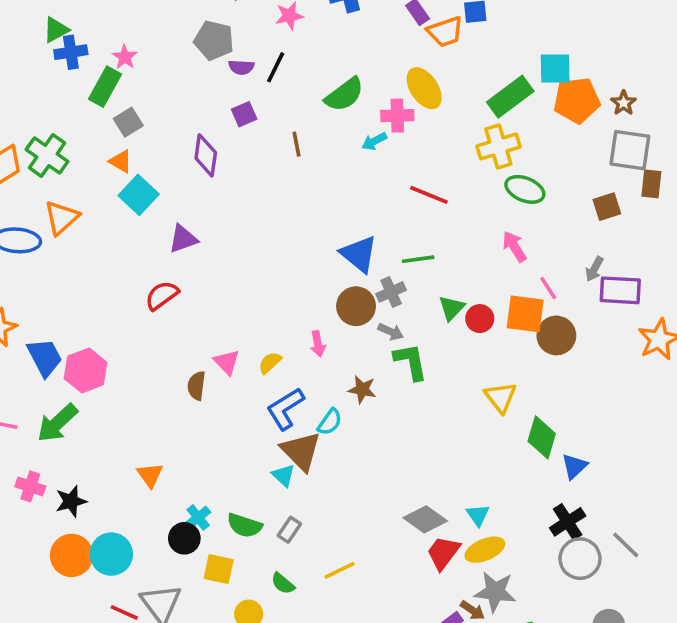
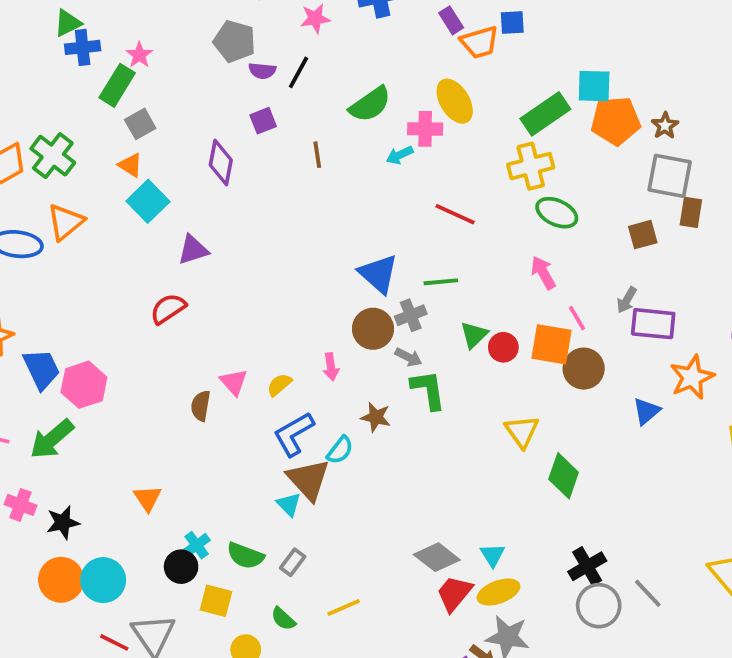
blue triangle: (574, 466) -> (646, 411), moved

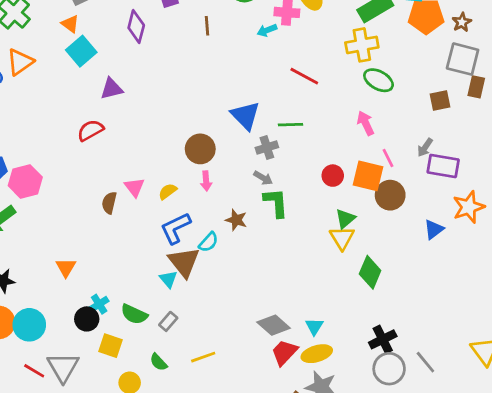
brown circle: (373, 329) -> (200, 149), moved
green triangle: (474, 335) -> (345, 219), moved

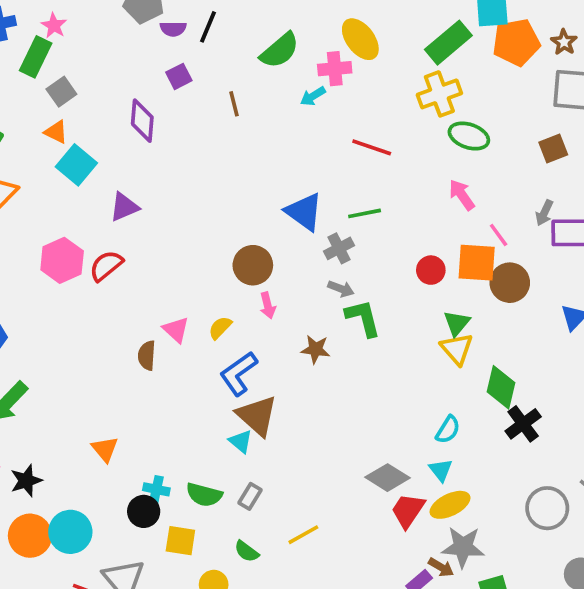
pink hexagon: (25, 181) -> (62, 260), moved
cyan semicircle: (208, 242) -> (448, 430), moved
cyan cross: (99, 304) -> (156, 489), turned -36
black cross: (383, 339) -> (523, 424), moved

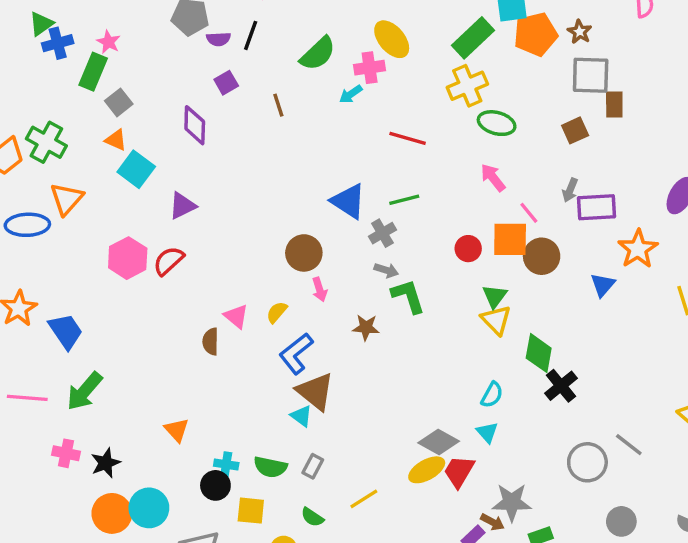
yellow ellipse: (450, 505) -> (427, 470), moved

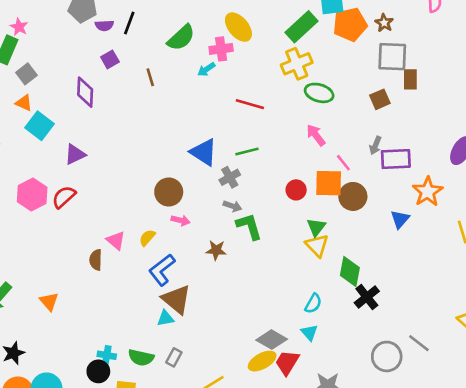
pink arrow: (320, 289) -> (181, 220), turned -60
cyan triangle: (301, 416) -> (165, 318), turned -48
orange triangle: (177, 430) -> (49, 301), moved

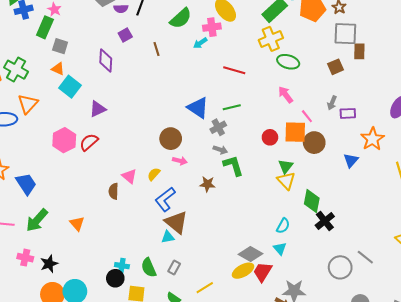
gray square: (26, 74) -> (60, 46), turned -35
purple rectangle: (396, 159) -> (348, 113), size x0.7
green semicircle: (141, 358) -> (149, 268), turned 54

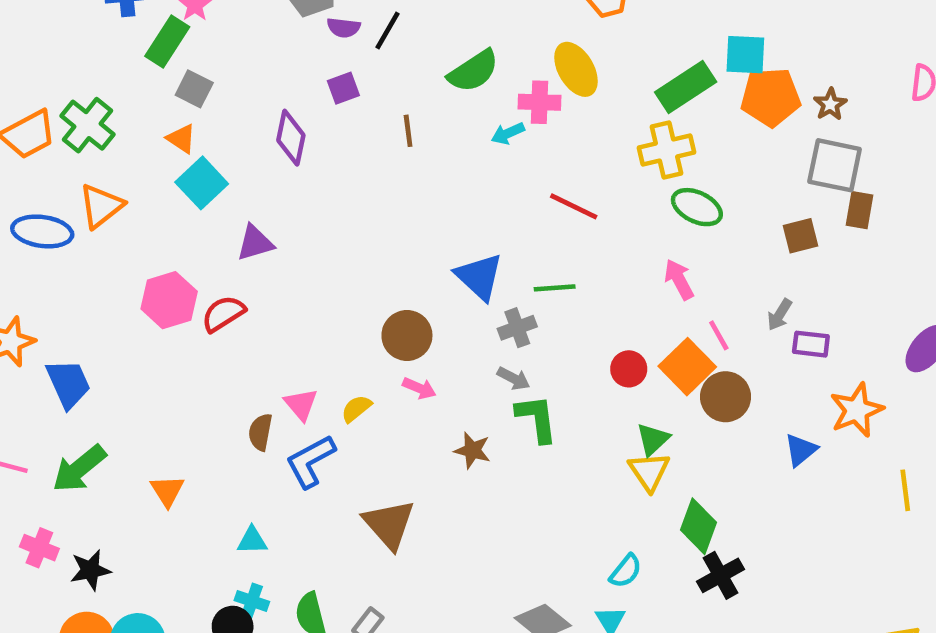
orange square: (295, 132) -> (687, 367), turned 35
blue L-shape: (165, 199) -> (310, 461), moved
cyan triangle: (168, 237) -> (252, 540), moved

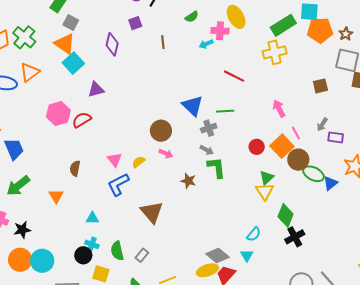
green semicircle: (473, 71) -> (192, 17), size x0.6
orange triangle: (181, 139) -> (65, 44), size x1.6
green ellipse: (697, 207) -> (313, 174), moved
brown square: (801, 236) -> (320, 86), moved
brown semicircle: (260, 432) -> (75, 168), moved

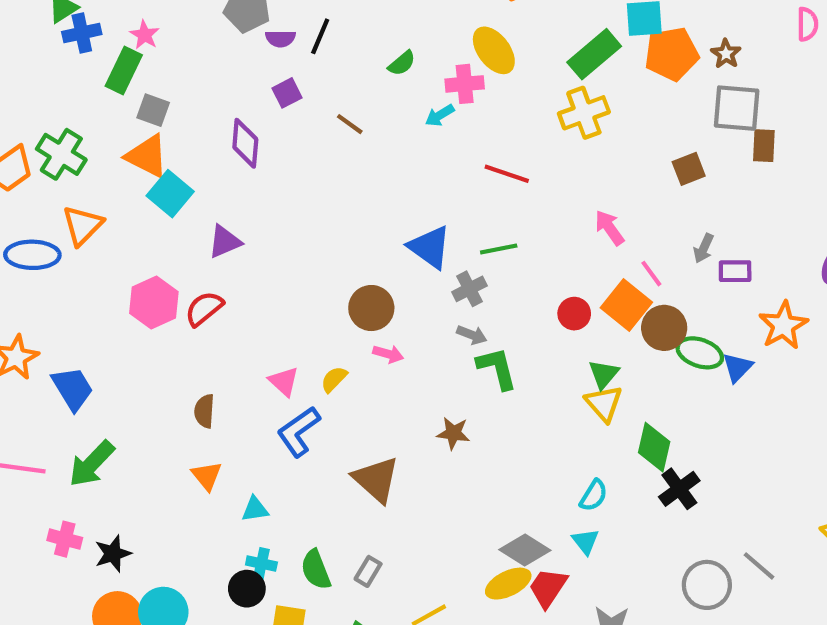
brown line: (163, 42) -> (350, 124), turned -40
brown star: (188, 181) -> (453, 433), moved
orange triangle: (56, 196) -> (207, 476), moved

